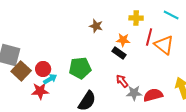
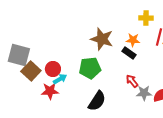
brown star: (96, 26) -> (102, 39), moved, size x1.6

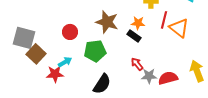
red circle: (53, 69) -> (70, 32), moved

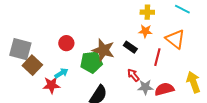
red line: (164, 20) -> (157, 57), moved
brown star: (107, 22) -> (103, 50), moved
orange star: (138, 23) -> (145, 31), moved

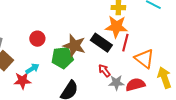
orange star: (145, 31) -> (116, 27), size x1.6
orange triangle: (175, 39) -> (144, 59), moved
black rectangle: (130, 47) -> (101, 43), size x1.5
red line: (157, 57) -> (125, 43), moved

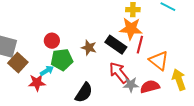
brown star: (74, 46) -> (89, 48), size x0.7
green pentagon: (62, 58) -> (62, 60), moved
red arrow: (104, 71) -> (119, 73), size x1.6

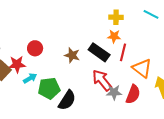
orange star: (131, 29) -> (114, 36), size x0.6
green pentagon: (62, 60) -> (49, 88), moved
red star: (37, 83) -> (17, 64), moved
red semicircle: (150, 87) -> (133, 94), turned 126

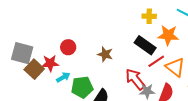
orange star: (114, 36) -> (168, 35), moved, size x1.5
black rectangle: (99, 52) -> (145, 45), moved
red line: (123, 52) -> (156, 61), moved, turned 42

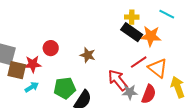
black rectangle: (145, 45) -> (132, 32), moved
brown square: (34, 69) -> (17, 70), turned -30
cyan arrow: (63, 77) -> (32, 87), moved

